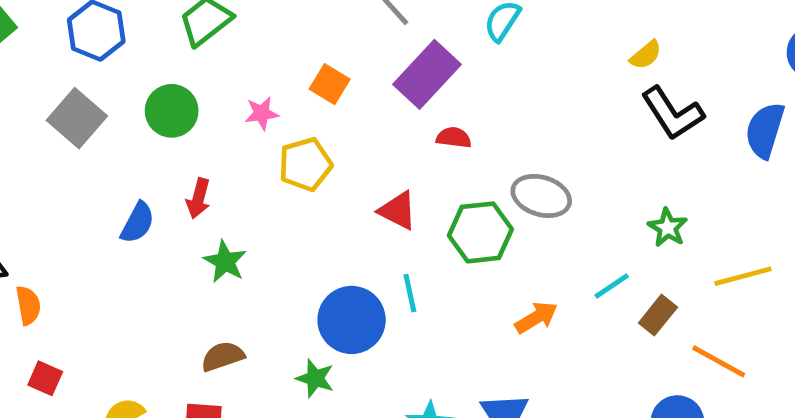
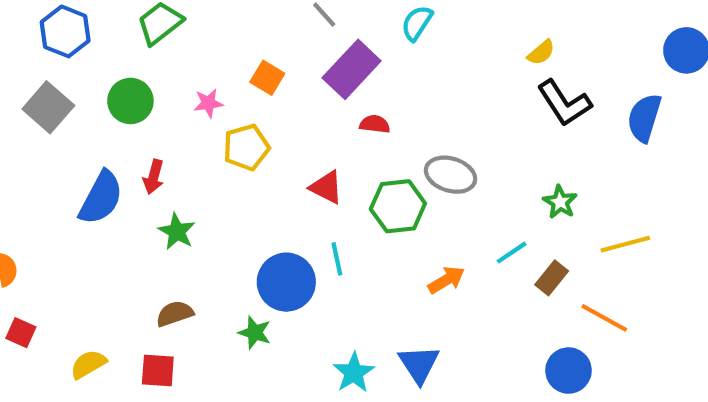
blue semicircle: (138, 223) -> (101, 198), size x1.5

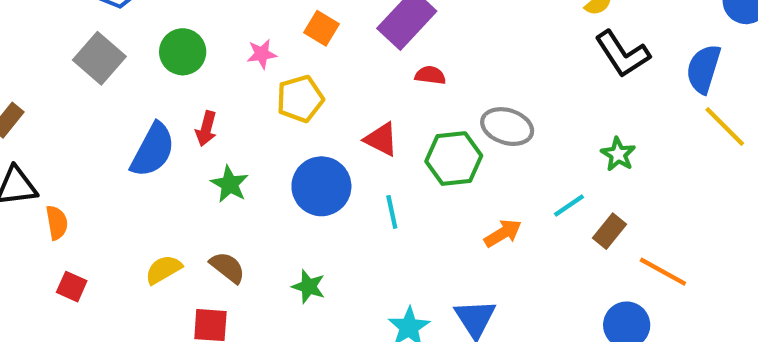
yellow line: (625, 244) -> (725, 127), moved, turned 60
blue circle: (286, 282) -> (321, 186), moved
brown semicircle: (175, 314) -> (227, 267), turned 57
yellow semicircle: (88, 364) -> (163, 270), moved

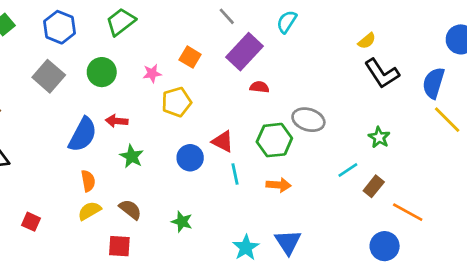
red arrow: (206, 129) -> (117, 121), turned 80
red triangle: (381, 139) -> (223, 141), moved
blue circle: (321, 186) -> (190, 158), size x0.7
orange semicircle: (57, 223) -> (88, 181), moved
orange arrow: (503, 233) -> (278, 185), moved, turned 35

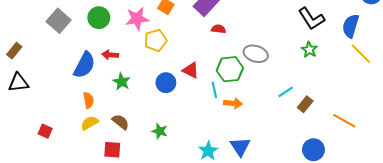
pink star: (152, 73) -> (137, 19), size x1.6
green star: (379, 137) -> (309, 50), moved
cyan line: (235, 174) -> (214, 90), moved
orange line: (408, 212) -> (344, 121), moved

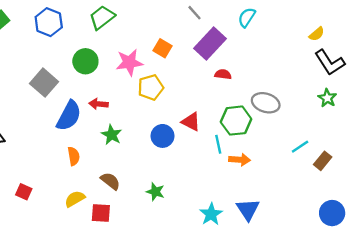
gray square: (59, 21) -> (44, 83), moved
yellow semicircle: (90, 123) -> (75, 199), moved

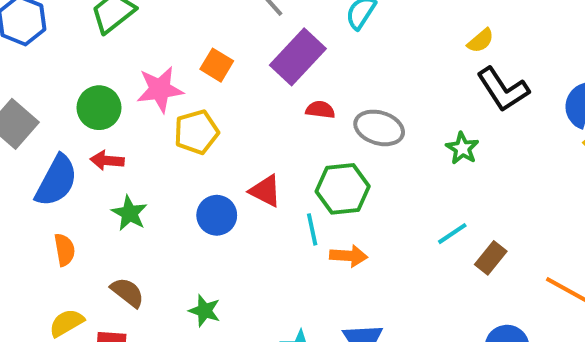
green circle: (85, 61) -> (99, 108), moved
green star: (327, 98) -> (462, 148), moved
gray ellipse: (266, 103) -> (379, 128), moved

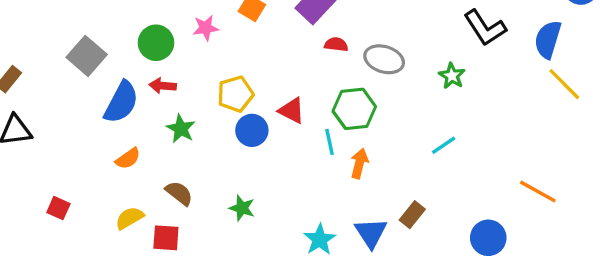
pink star: (160, 89) -> (206, 28), size x0.7
yellow pentagon: (196, 132) -> (235, 94), moved
orange semicircle: (64, 250) -> (128, 158), turned 65
orange arrow: (349, 256) -> (359, 163), turned -80
brown rectangle: (491, 258) -> (412, 215), moved

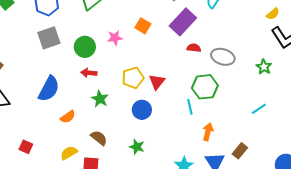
gray square: (87, 56) -> (49, 38), moved, turned 30
blue semicircle: (121, 102) -> (49, 89), moved
red triangle: (292, 111) -> (157, 82), moved, turned 42
blue circle: (252, 130) -> (142, 110), moved
orange arrow: (359, 163) -> (208, 132), moved

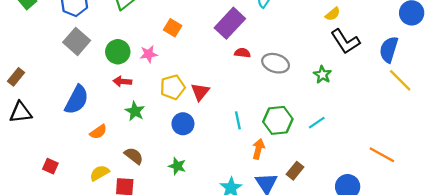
orange square: (143, 26) -> (173, 28), moved
gray square: (49, 38) -> (77, 41), turned -30
pink star: (115, 38) -> (149, 54), moved
green hexagon: (205, 87) -> (278, 120), moved

